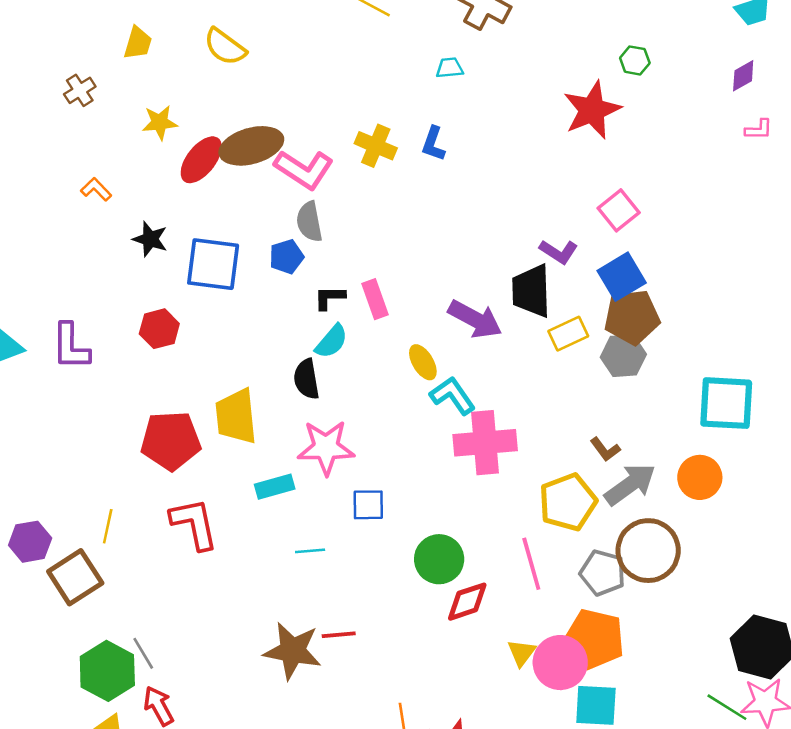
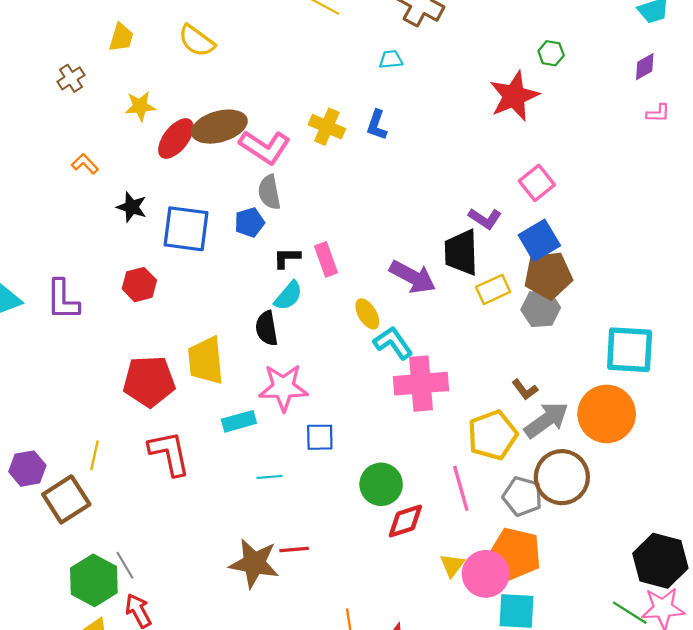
orange circle: (700, 477) -> (607, 414), size x1.5

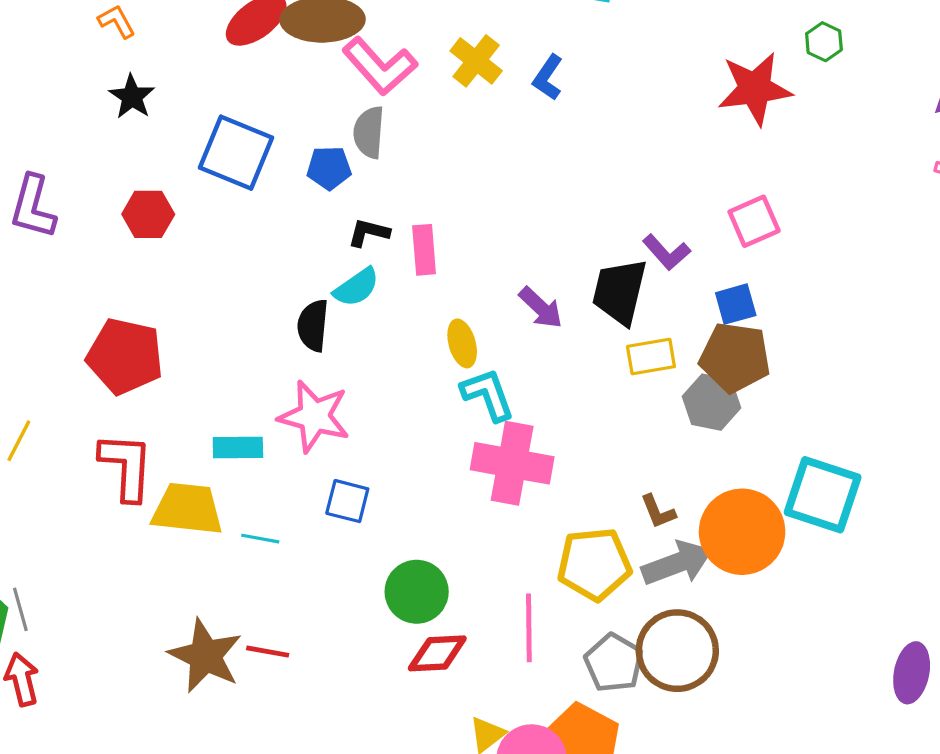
black star: (132, 207) -> (132, 97), moved
blue square: (539, 240) -> (736, 304), size x0.7
purple arrow: (413, 277) -> (541, 308), size x0.7
yellow trapezoid: (206, 361) -> (187, 509), moved, turned 87
orange circle: (607, 414) -> (742, 532), moved

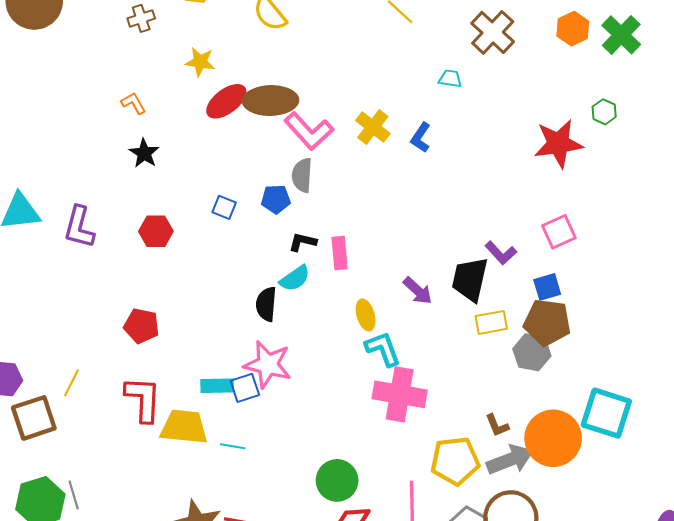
blue square: (236, 153) -> (224, 207), moved, size x0.5
red pentagon: (125, 356) -> (141, 326), size x0.7
blue square: (347, 501) -> (245, 388), moved, turned -32

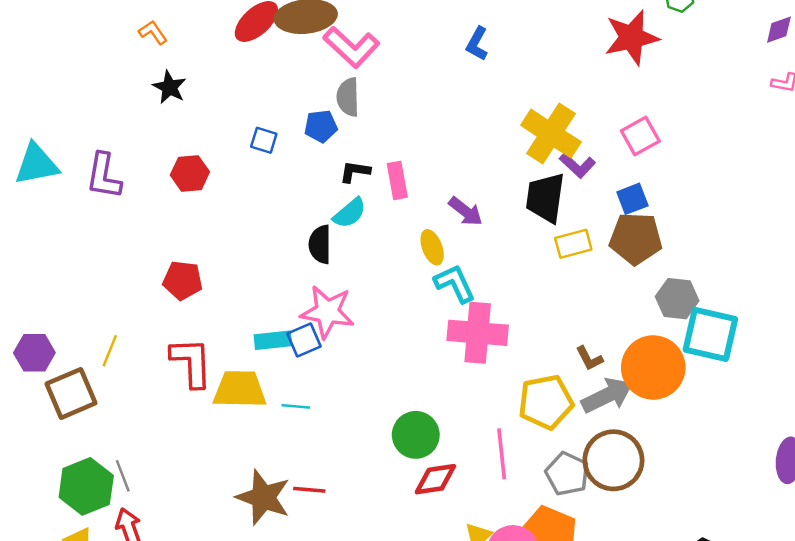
yellow cross: (373, 127) -> (551, 134), moved, size x1.5
purple arrow: (418, 291) -> (466, 211), moved
gray hexagon: (532, 352) -> (677, 299), moved

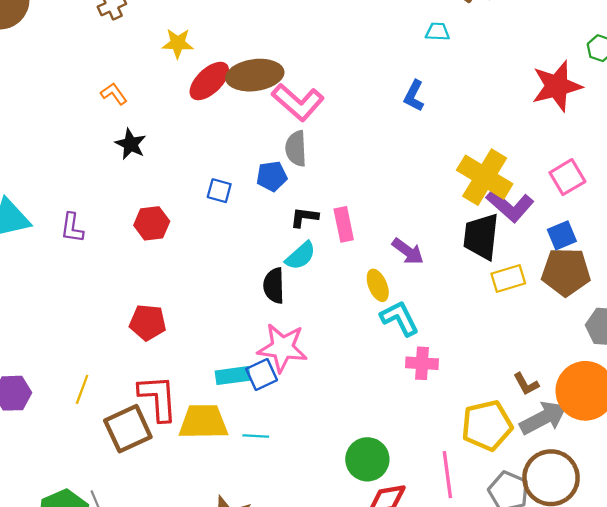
purple L-shape: (577, 165) -> (510, 206), size x1.4
purple L-shape: (104, 176) -> (72, 228), size x0.7
pink cross: (478, 333) -> (422, 363), size x0.6
brown square: (71, 393) -> (128, 429), moved

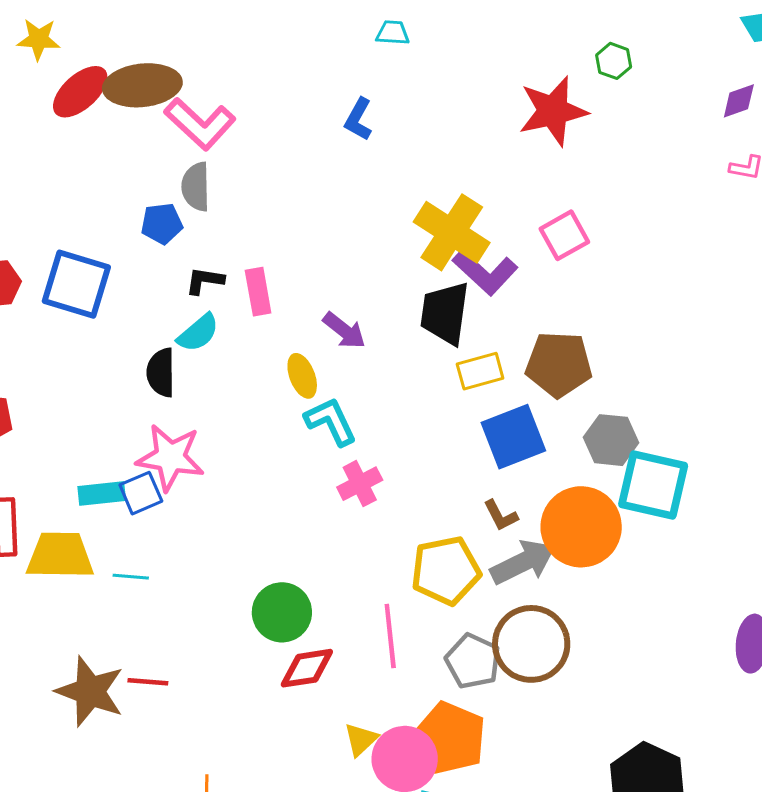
blue square: (219, 191) -> (76, 284), moved, size x2.0
blue square: (562, 235) -> (513, 437), moved, size x1.6
pink cross: (422, 363) -> (360, 484), turned -32

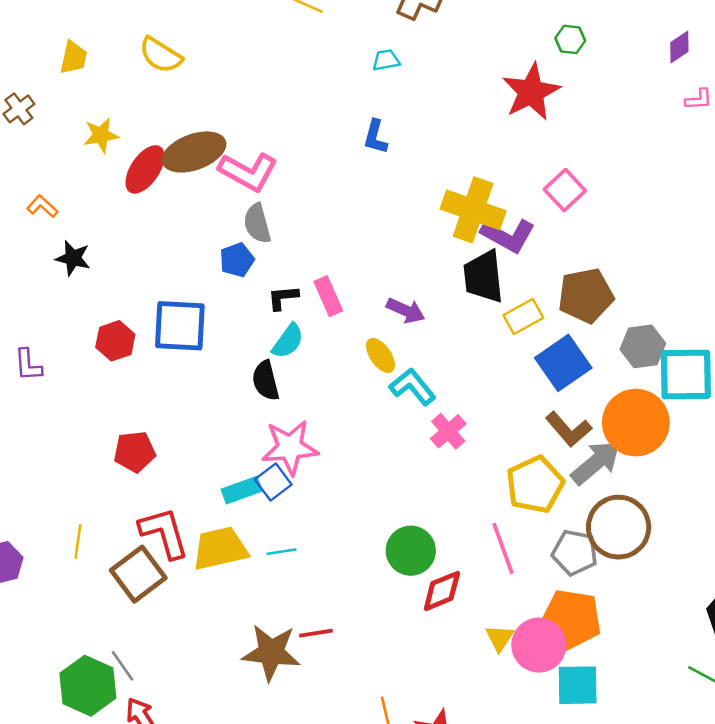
brown L-shape: (501, 515) -> (568, 429), size x1.5

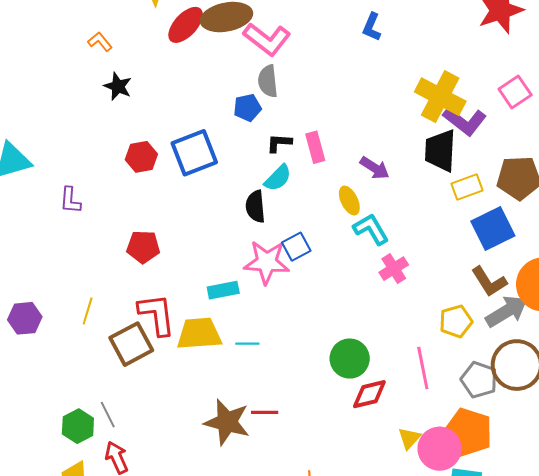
blue square: (180, 326) -> (194, 153), turned -33
purple L-shape: (28, 365) -> (70, 200), moved
blue square: (273, 482) -> (296, 247), moved
yellow pentagon: (535, 485) -> (456, 321), size x0.7
green hexagon: (88, 686) -> (78, 426), size x0.7

